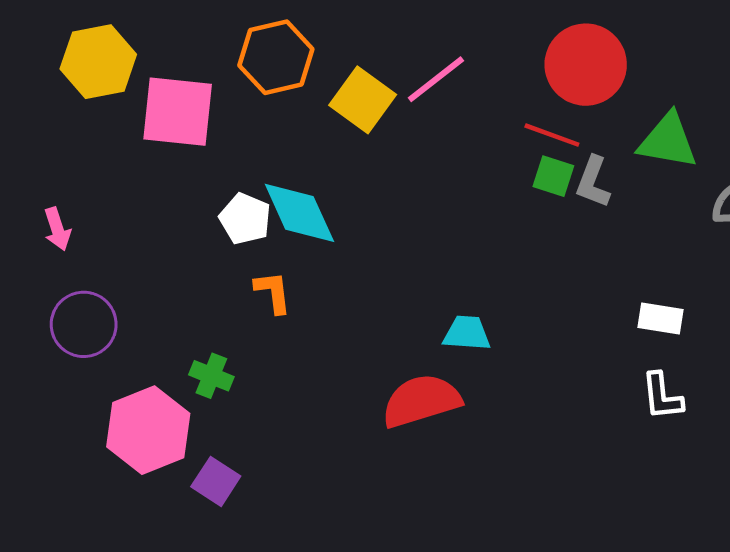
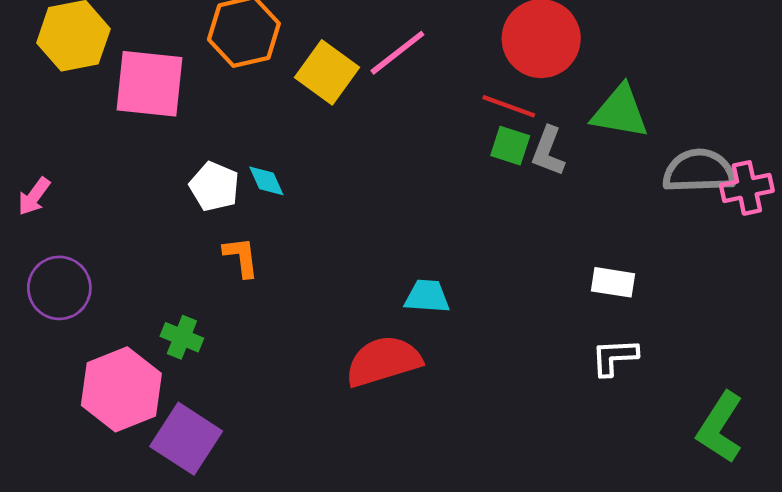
cyan diamond: (299, 213) -> (266, 181), size x0.5
pink arrow: (57, 229) -> (34, 196), turned 54
white L-shape: (662, 396) -> (614, 357), turned 93
purple square: (216, 481) -> (186, 439), size x1.5

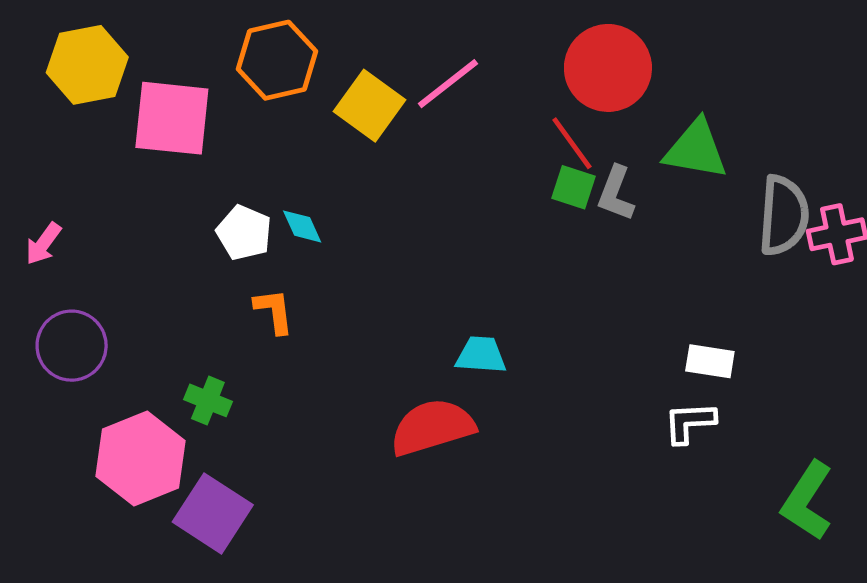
red line: (509, 106) -> (572, 143), turned 34
gray semicircle: (699, 171) -> (784, 215), turned 96
white rectangle: (613, 282) -> (710, 361), moved

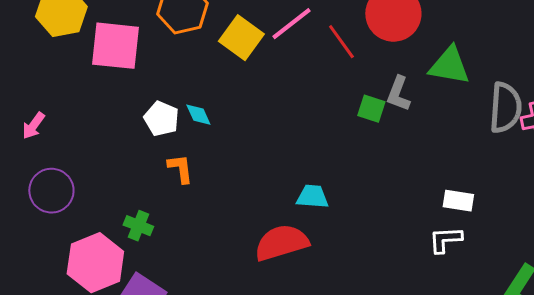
red line: (572, 143) -> (341, 42), moved
green square: (573, 187) -> (371, 109), moved

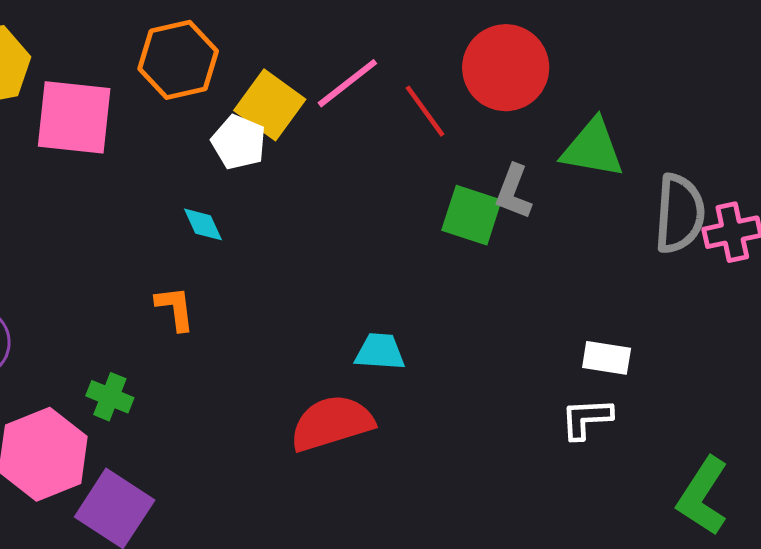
green square: (371, 109) -> (472, 215), size x1.4
white pentagon: (161, 119) -> (239, 142), moved

